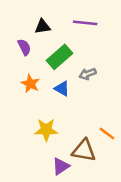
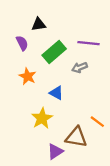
purple line: (85, 23) -> (88, 43), moved
blue triangle: (62, 89) -> (56, 93), moved
yellow star: (46, 130) -> (42, 118), turned -30

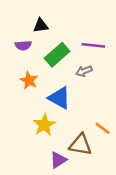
purple semicircle: (22, 43) -> (23, 45), turned 112
blue triangle: (56, 93) -> (59, 98), size x1.5

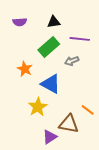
black triangle: (41, 26) -> (54, 22), moved
purple semicircle: (23, 45) -> (20, 22), moved

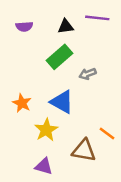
purple line: (80, 39) -> (97, 18), moved
orange star: (25, 69) -> (22, 103), moved
purple triangle: (50, 137) -> (44, 166), moved, turned 49

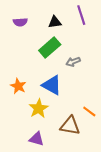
purple line: (97, 18) -> (81, 15), turned 66

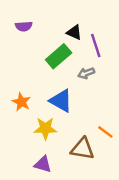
purple line: (81, 15) -> (96, 46), moved
black triangle: (55, 22) -> (74, 32), moved, turned 32
yellow star: (39, 108) -> (45, 128), turned 30

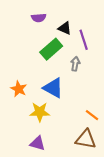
purple semicircle: (24, 26) -> (39, 18), moved
gray arrow: (86, 73) -> (75, 64), turned 120
brown triangle: (83, 149) -> (86, 139), moved

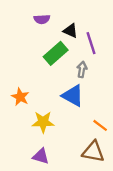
blue triangle: (53, 88) -> (73, 96), moved

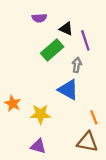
orange star: (20, 97) -> (13, 103), moved
orange line: (100, 125) -> (94, 117), turned 32

